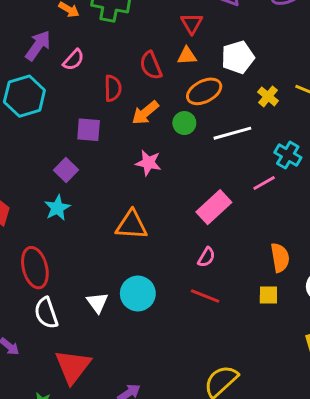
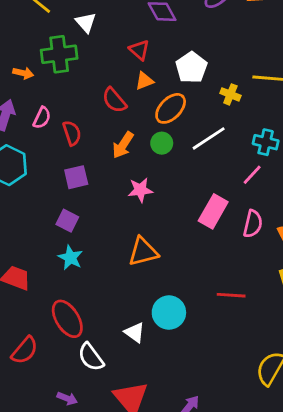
red semicircle: (113, 88) -> (72, 133), moved
pink semicircle: (206, 257) -> (253, 224), moved, size x1.4

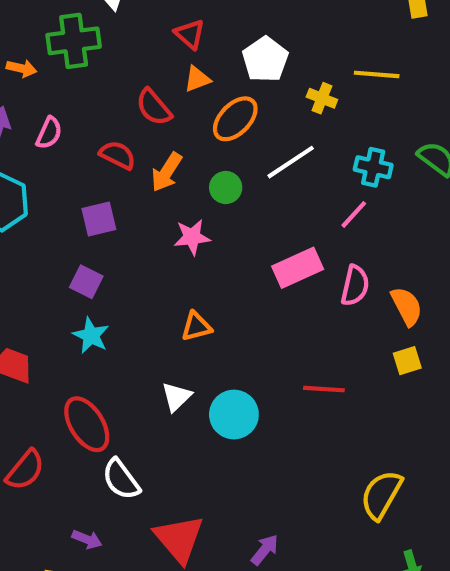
red semicircle: (72, 133) -> (118, 155), moved, turned -45
green circle: (162, 143) -> (226, 187), moved
pink rectangle: (213, 211) -> (298, 268), turned 36
orange triangle: (143, 252) -> (196, 326), size x0.7
white triangle: (135, 333) -> (176, 397), moved, turned 40

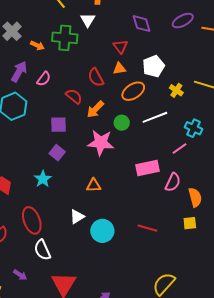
pink star: (192, 237) -> (101, 143), size x1.5
purple square: (86, 282) -> (57, 153), moved

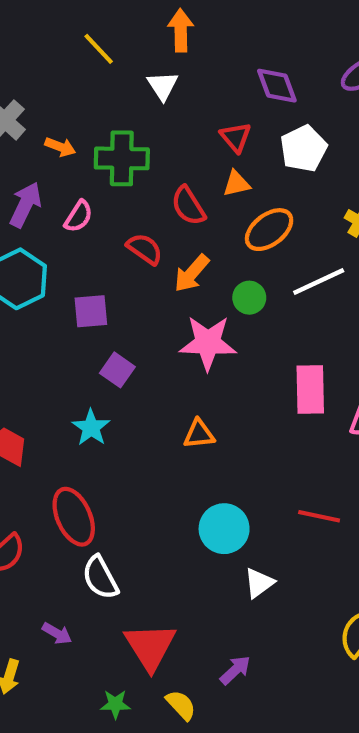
green cross: (65, 38) -> (122, 158), moved
white pentagon: (153, 66) -> (303, 149), moved
purple square: (59, 125) -> (91, 311), moved
pink rectangle: (148, 168) -> (310, 390), turned -75
white triangle: (77, 217) -> (259, 583), moved

